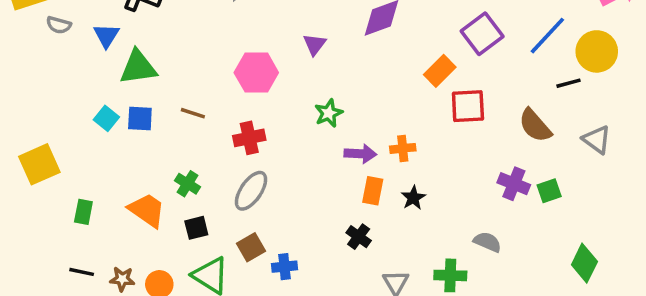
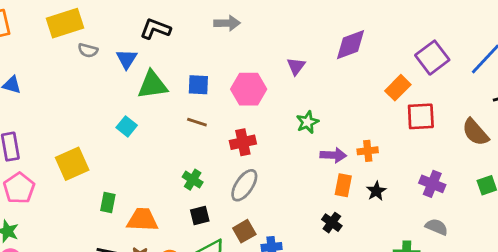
blue square: (140, 118) -> (198, 85), moved
purple cross: (514, 184) -> (432, 184), moved
orange trapezoid: (147, 210) -> (142, 220), moved, turned -32

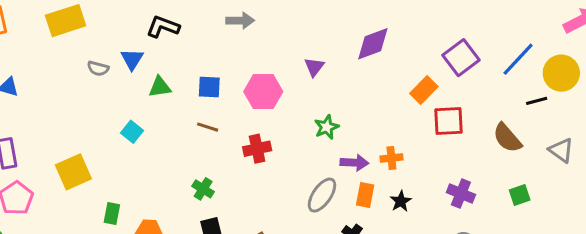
gray semicircle: (88, 50) -> (98, 68), moved
green triangle: (152, 85) -> (160, 87), size x0.7
gray ellipse: (244, 185) -> (322, 195), moved

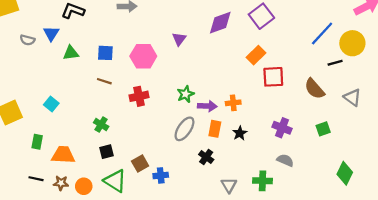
purple square: (461, 58) -> (261, 16), moved
green star: (327, 127) -> (186, 94), moved
cyan square: (132, 132) -> (51, 104), moved

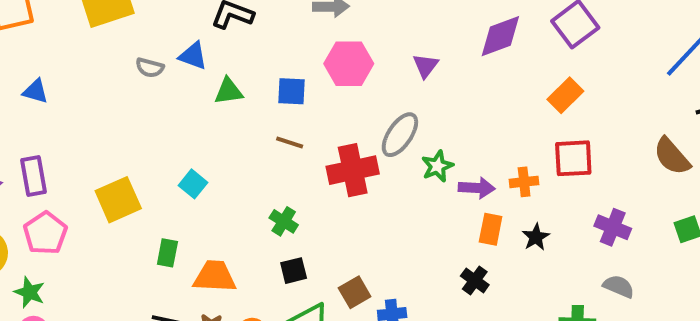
blue triangle: (51, 33) -> (193, 56), turned -42
pink hexagon: (143, 56) -> (349, 64), moved
red square: (273, 77) -> (573, 158), moved
red cross: (139, 96) -> (353, 170), size x1.4
gray ellipse: (184, 129) -> (400, 135), moved

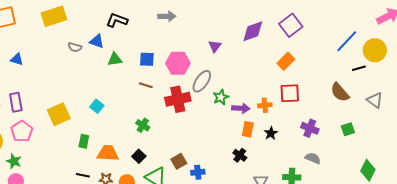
pink hexagon: (349, 64) -> (178, 63), moved
black square: (294, 271) -> (139, 156), moved, turned -32

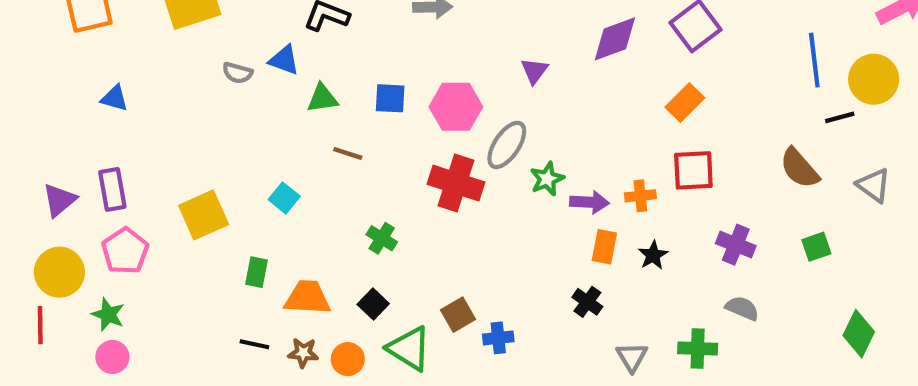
blue line: (347, 41) -> (814, 60), turned -50
brown line: (146, 85) -> (348, 153), moved
red cross: (178, 99) -> (456, 183), turned 30

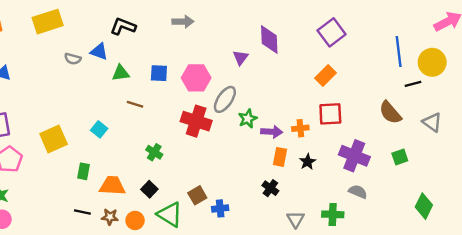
purple diamond: (615, 39) -> (269, 40), moved, turned -72
purple cross: (736, 245) -> (354, 156), size x1.4

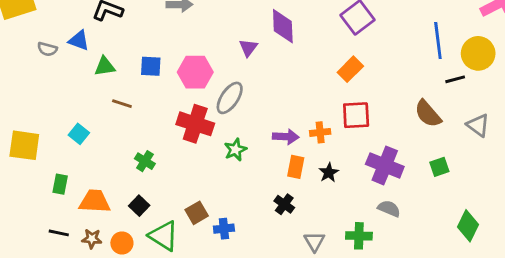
green star: (248, 119) -> (235, 150), moved
yellow square: (54, 139) -> (24, 145), turned 32

